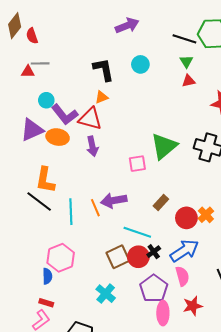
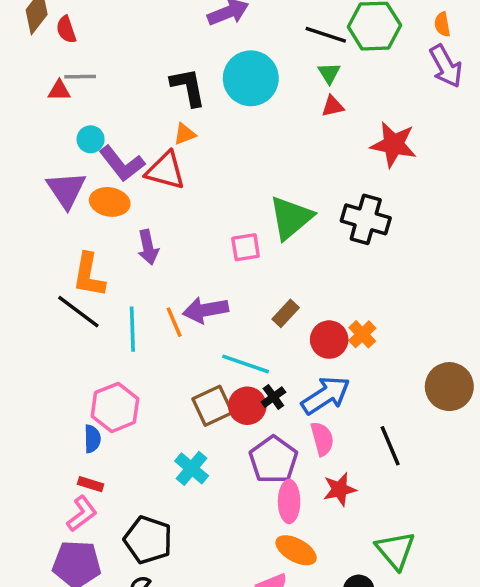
cyan circle: (140, 64) -> (251, 78), size x1.8
purple triangle: (32, 130) -> (66, 190), turned -40
purple arrow: (92, 146) -> (148, 247), moved

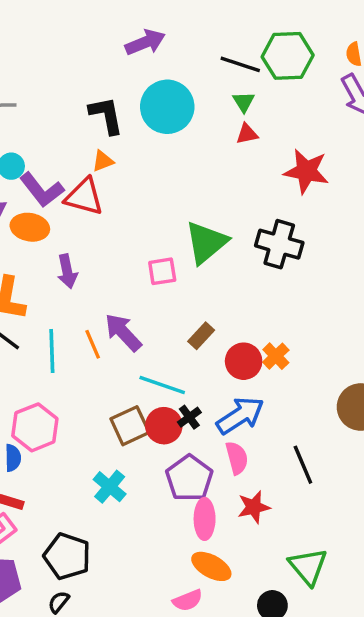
purple arrow: (206, 310) -> (123, 332), turned 57

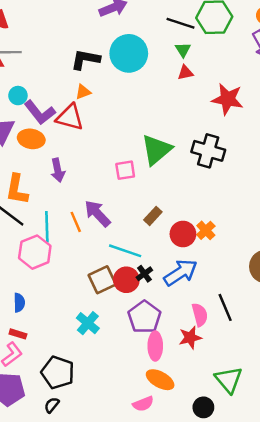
black L-shape: (106, 115) -> (85, 59), turned -68
pink hexagon: (35, 427) -> (35, 252), moved
pink semicircle: (237, 458) -> (200, 315), moved

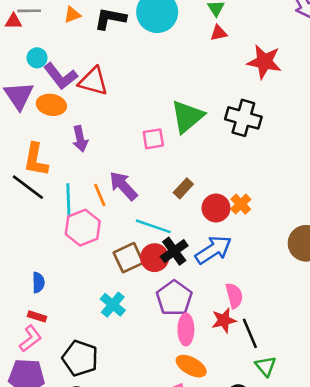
orange triangle: (83, 92) -> (72, 15), moved
pink hexagon: (35, 252) -> (83, 228), moved
black cross: (144, 274) -> (174, 251), size x1.5
black line: (225, 307) -> (250, 333), moved
green triangle: (229, 380) -> (266, 366), size x0.7

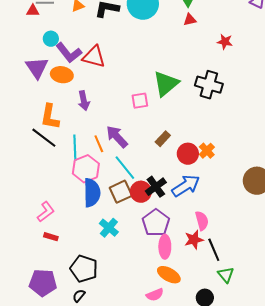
red star: (264, 62) -> (225, 42), size x0.6
cyan line: (153, 226) -> (125, 168), moved, turned 32
blue semicircle: (38, 282) -> (92, 193), moved, size x1.8
pink L-shape: (30, 339) -> (46, 212), moved

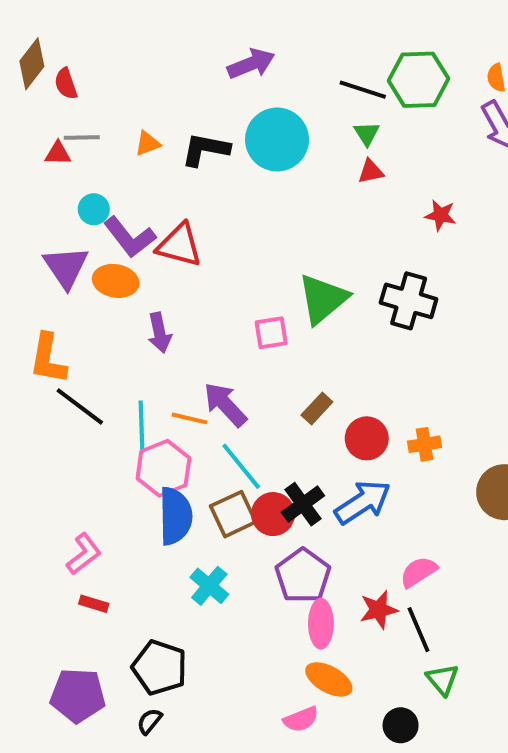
orange L-shape: (50, 117) -> (48, 359), moved
orange line: (99, 144) -> (189, 418), turned -54
orange cross: (207, 151) -> (424, 444), moved, turned 35
pink semicircle: (202, 221) -> (419, 572), moved, turned -108

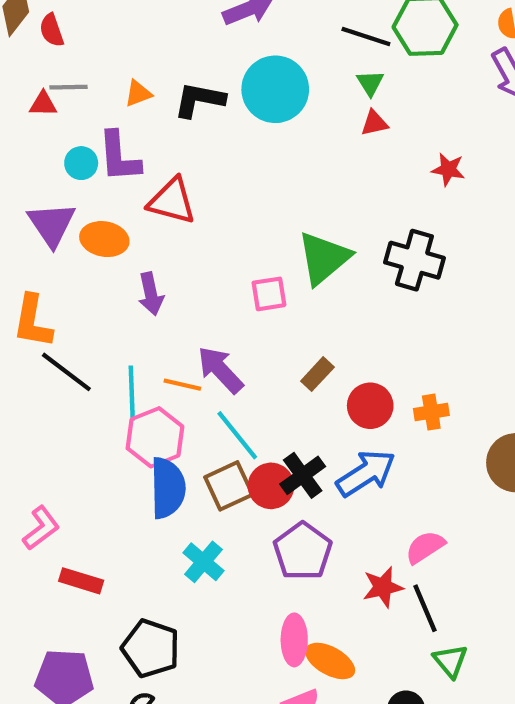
purple L-shape: (130, 237) -> (119, 157), moved, turned 34
pink L-shape: (84, 554) -> (41, 528), moved
red rectangle: (94, 604) -> (81, 581), size x1.4
pink ellipse: (321, 624) -> (294, 640), moved

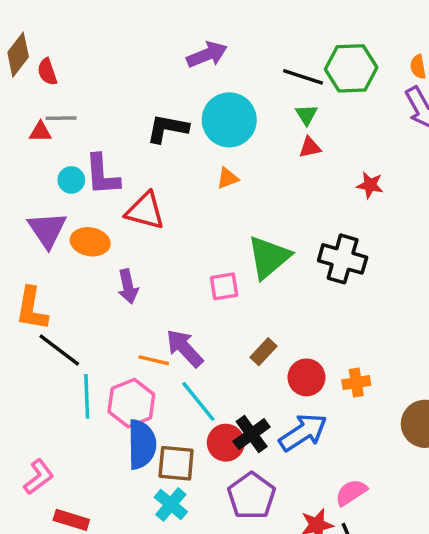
orange triangle: (138, 93) -> (228, 178), moved
cyan line: (132, 393) -> (87, 396), moved
brown square: (229, 486) -> (176, 463), moved, turned 30

